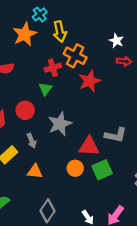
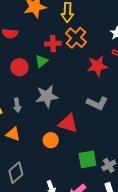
red star: (90, 81) -> (97, 66), moved
red circle: (25, 110) -> (19, 67), moved
gray L-shape: (116, 135) -> (97, 103), moved
green square: (102, 170) -> (87, 159), moved

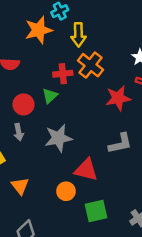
gray L-shape: (97, 103) -> (120, 143), turned -35
gray arrow: (17, 105) -> (19, 132), moved
orange triangle: (13, 134) -> (20, 186), turned 35
green square: (87, 159) -> (96, 211), moved

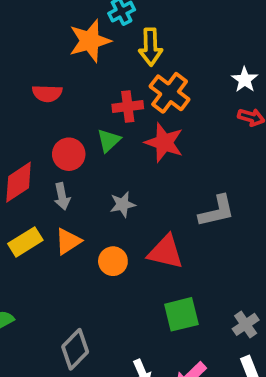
red star: (118, 98) -> (164, 142), moved, turned 30
gray star: (58, 138) -> (123, 204), size x0.6
orange triangle: (20, 186) -> (68, 241), moved, turned 36
orange circle: (66, 191) -> (113, 261), moved

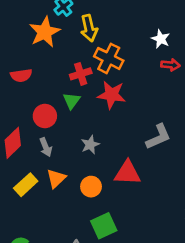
green square: (181, 314) -> (104, 226), moved

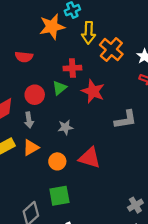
orange cross: (109, 58) -> (111, 50), moved
gray L-shape: (158, 137) -> (126, 120), moved

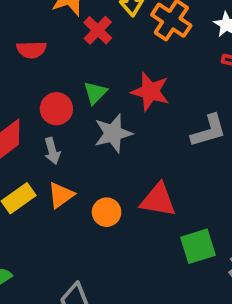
red cross: (72, 68) -> (98, 30), moved, turned -36
gray star: (65, 127) -> (113, 133), moved, size x1.5
green square: (59, 196) -> (198, 246), moved

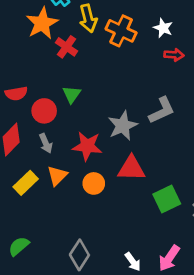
red semicircle: (31, 50) -> (16, 93), moved
red star: (150, 92) -> (87, 146), moved
gray star: (113, 133) -> (123, 126), moved

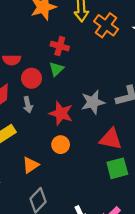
red cross: (67, 47) -> (60, 46), moved, turned -30
red triangle: (131, 168) -> (111, 139), moved
orange triangle: (57, 176) -> (31, 165), moved

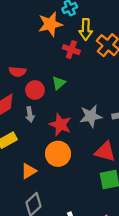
red cross: (60, 46) -> (71, 50), moved
orange circle: (61, 145) -> (58, 154), size x1.5

